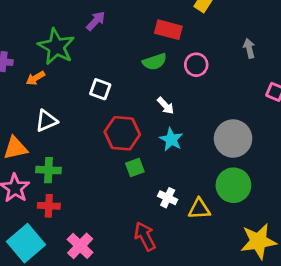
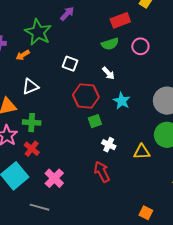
red rectangle: (168, 30) -> (120, 20), turned -36
white arrow: (166, 106) -> (108, 73), moved
white cross: (168, 198) -> (109, 145), moved
red cross: (49, 206) -> (32, 149), turned 35

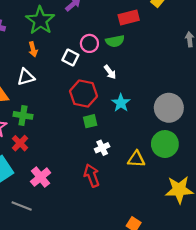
pink circle: (140, 46) -> (89, 43), moved
orange arrow: (23, 55) -> (33, 49), moved, turned -80
white cross: (109, 145) -> (102, 148), turned 32

